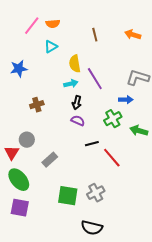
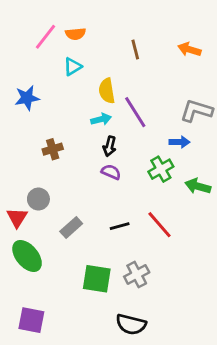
black line: (92, 144) -> (120, 226), moved
purple square: (20, 208) -> (31, 320), moved

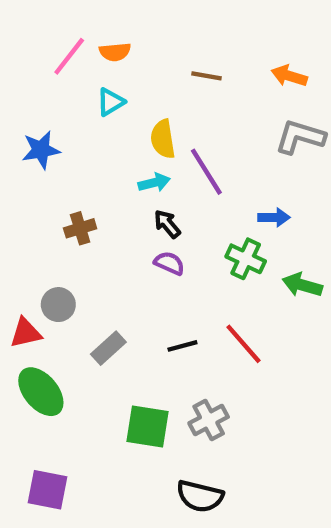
brown line: (135, 49) -> (206, 76), turned -66
gray L-shape: (196, 111) -> (300, 137), moved
black arrow: (110, 146) -> (167, 224), turned 126
green cross: (161, 169) -> (246, 259), turned -35
red triangle: (17, 218) -> (26, 333), turned 45

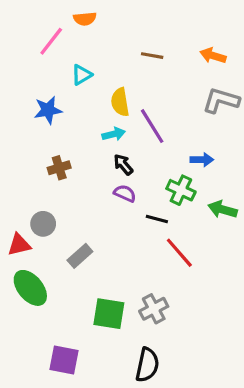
orange semicircle: (115, 52) -> (85, 19), moved
blue star: (41, 150) -> (48, 110), moved
black line: (182, 346) -> (157, 219), moved, turned 30
purple square: (47, 490) -> (64, 360), moved
black semicircle: (200, 496) -> (147, 365), turned -92

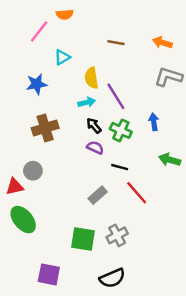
blue arrow: (202, 160) -> (154, 122), turned -98
brown cross: (59, 168) -> (45, 128), size x1.5
green cross: (181, 190) -> (121, 130), moved
gray rectangle: (80, 256) -> (98, 195), moved
black semicircle: (147, 365) -> (112, 278), turned 55

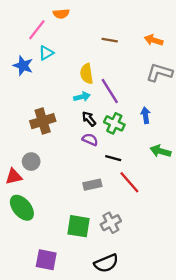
cyan triangle: (62, 57) -> (46, 53), moved
blue star: (37, 84) -> (23, 66), moved, turned 30
gray rectangle: (98, 195) -> (92, 185), turned 30

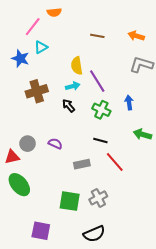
black arrow: (89, 119) -> (69, 106), moved
brown cross: (43, 121) -> (37, 91), moved
purple semicircle: (90, 140) -> (55, 144), moved

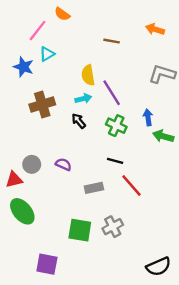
orange semicircle: (54, 12) -> (62, 14), turned 40
orange arrow: (136, 36) -> (155, 29), moved
green arrow: (142, 134) -> (163, 136), moved
black semicircle: (94, 234) -> (159, 267), moved

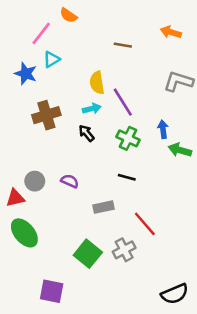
red line: (132, 186) -> (145, 224), moved
green square: (80, 230) -> (88, 254), turned 30

